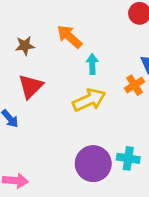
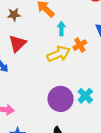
orange cross: (135, 85) -> (80, 45), moved
cyan cross: (128, 158) -> (85, 96), turned 35

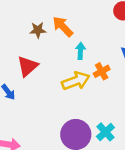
brown star: (14, 15) -> (38, 30), moved

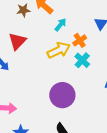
cyan arrow: (80, 51) -> (61, 25), turned 40
cyan cross: (105, 132) -> (82, 60), moved

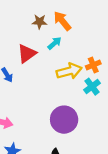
cyan arrow: (61, 25) -> (55, 43), moved

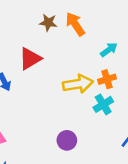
cyan arrow: (55, 43) -> (109, 50), moved
purple circle: (64, 120) -> (67, 140), size x0.6

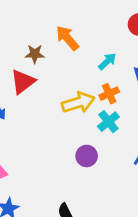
brown star: (48, 23) -> (35, 54), moved
purple circle: (67, 140) -> (87, 156), moved

